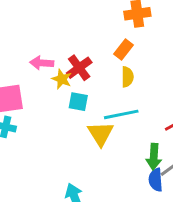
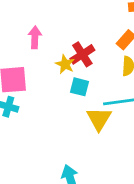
pink arrow: (42, 63) -> (35, 37), moved, turned 85

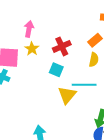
yellow star: (65, 64) -> (32, 49), moved

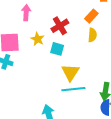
yellow star: (32, 49) -> (38, 39), moved
cyan line: (84, 85) -> (73, 89), moved

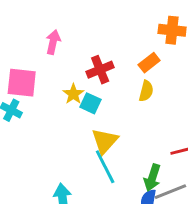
yellow star: (38, 39) -> (73, 94), moved
cyan line: (73, 89) -> (105, 167), turned 60

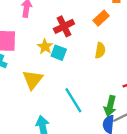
yellow semicircle: (146, 91) -> (100, 50), moved
yellow triangle: (105, 141) -> (33, 80), moved

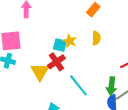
red cross: (64, 26) -> (56, 62), moved
yellow star: (45, 47) -> (70, 41), moved

